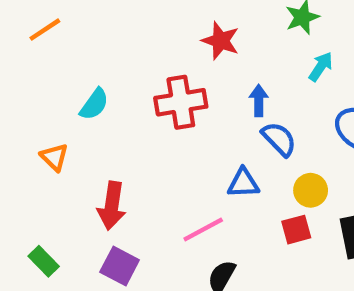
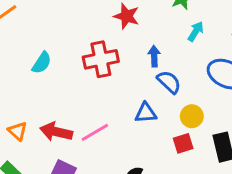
orange triangle: (54, 157) -> (18, 131), moved
red arrow: (112, 206) -> (56, 132), turned 96
pink line: (203, 230) -> (95, 132), moved

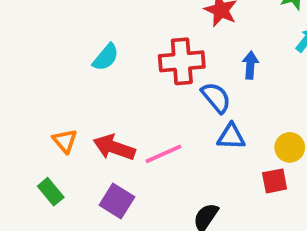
blue semicircle: (169, 82) -> (216, 98), moved

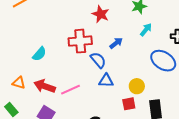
cyan semicircle: (106, 57) -> (39, 54), moved
blue arrow: (250, 65) -> (116, 43), turned 48
orange triangle: (65, 141) -> (19, 83), turned -32

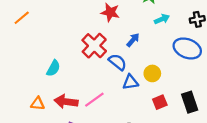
cyan arrow: (146, 30) -> (162, 19), turned 40
red cross: (80, 41) -> (94, 46), turned -30
yellow circle: (137, 86) -> (152, 73), moved

